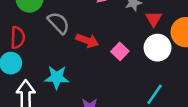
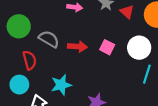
red semicircle: (18, 38) -> (30, 60), moved
white circle: (158, 48) -> (139, 48), moved

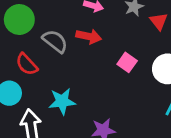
red arrow: (77, 47) -> (89, 36), moved
red semicircle: (30, 60) -> (27, 64), turned 144

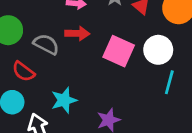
pink square: (127, 62) -> (119, 51), size x1.6

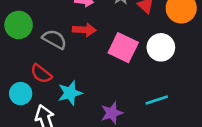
red semicircle: (23, 71) -> (41, 74), moved
cyan line: (169, 82) -> (157, 100), moved, turned 55

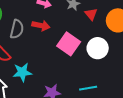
gray semicircle: (54, 39) -> (17, 29), turned 66

